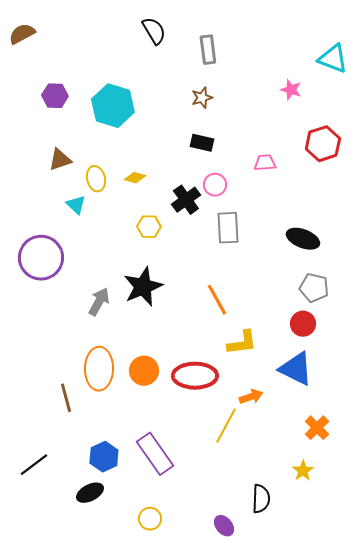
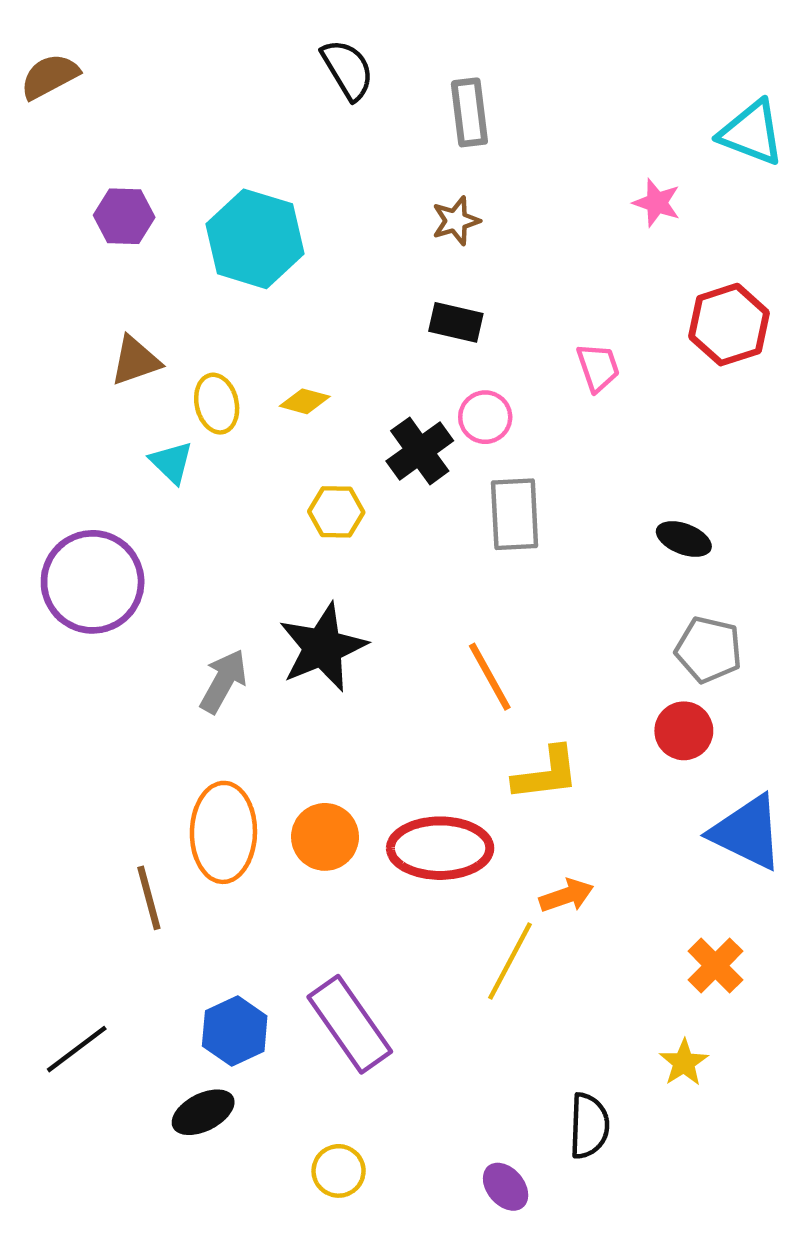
pink trapezoid: (265, 163) -> (598, 367), turned 75
black ellipse: (303, 239) -> (684, 539), size x0.7
blue triangle: (296, 369) -> (747, 832), moved

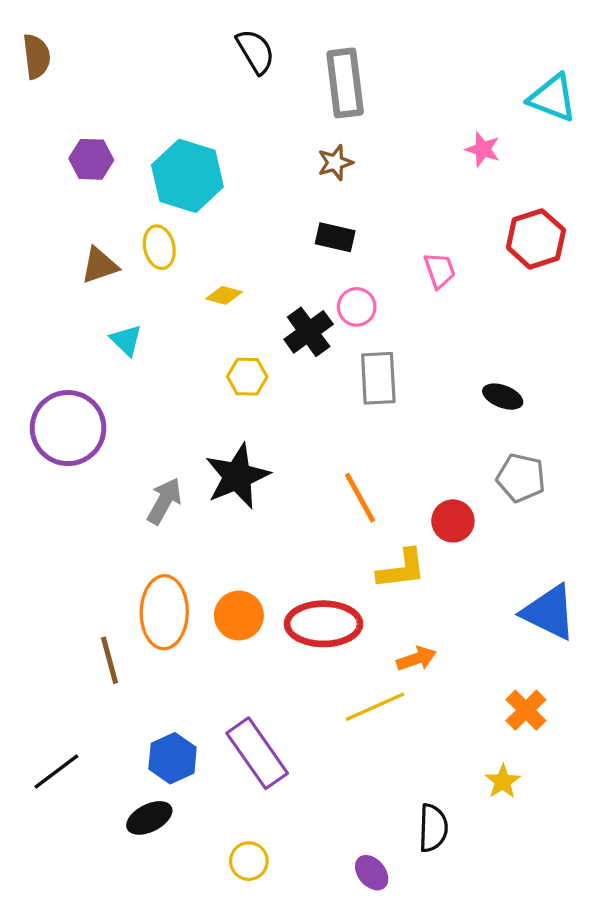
brown semicircle: (50, 76) -> (37, 56), turned 111
gray rectangle: (469, 112) -> (345, 83), size x1.4
yellow ellipse: (217, 404) -> (159, 247), moved
red circle: (684, 731) -> (453, 521), moved
yellow line: (510, 961) -> (375, 707), turned 38

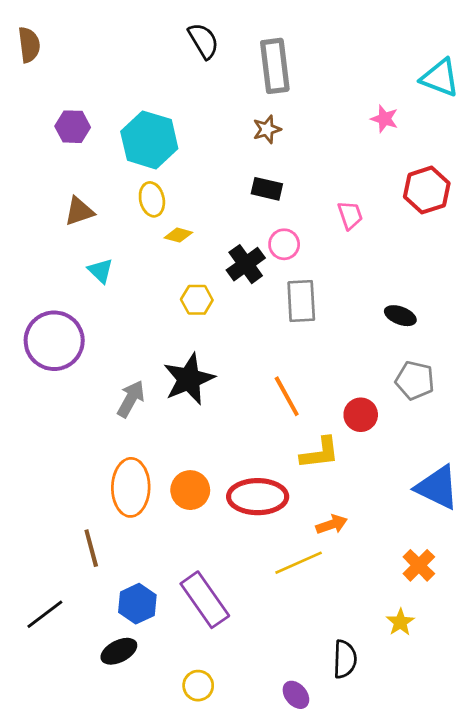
yellow ellipse: (159, 247) -> (152, 199), moved
brown line: (110, 660) -> (91, 548), moved

